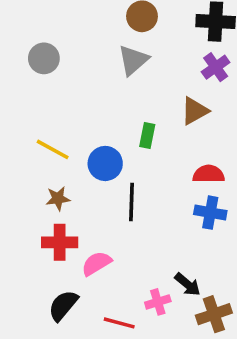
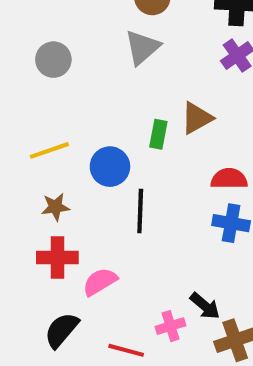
gray circle: (44, 58) -> (53, 60), moved
brown triangle: (195, 111) -> (197, 118), moved
yellow line: (53, 149) -> (49, 150), turned -48

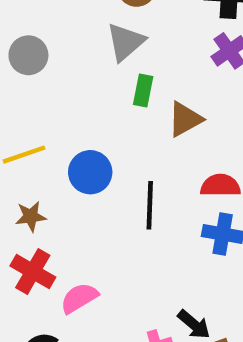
green rectangle: (158, 134) -> (143, 91), moved
black line: (140, 211) -> (150, 205), moved
red cross: (57, 257) -> (33, 272), turned 30

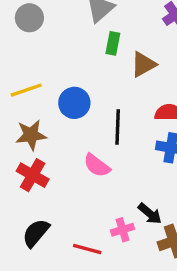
brown star: (31, 216) -> (31, 135), size x1.4
pink semicircle: (79, 298) -> (97, 165), moved, turned -112

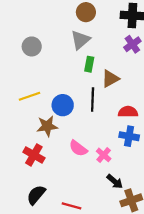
black line: (118, 127) -> (93, 100), moved
brown star: (31, 135) -> (47, 126), moved
pink cross: (123, 230) -> (104, 155), moved, turned -32

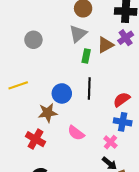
brown triangle: (110, 79) -> (105, 45), moved
yellow line: (29, 96) -> (18, 85), moved
red semicircle: (128, 112) -> (122, 100), turned -36
pink cross: (104, 155) -> (110, 142), moved

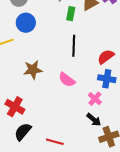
blue circle: (62, 93) -> (26, 23), moved
pink semicircle: (76, 133) -> (67, 80), moved
red cross: (35, 139) -> (15, 107), moved

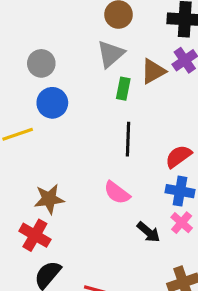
brown star: (33, 70) -> (49, 199), moved
pink cross: (95, 99) -> (182, 223), moved
black arrow: (94, 120) -> (148, 232), moved

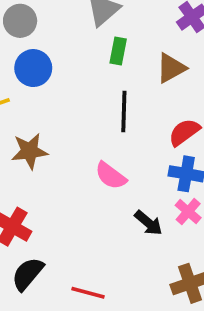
brown triangle: (153, 71) -> (171, 68), moved
brown star: (49, 199) -> (29, 151), moved

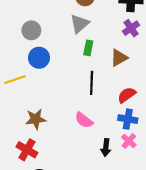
brown star: (29, 151) -> (36, 119), moved
black arrow: (148, 223) -> (106, 148), turned 56

